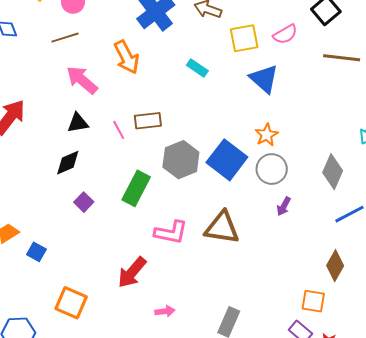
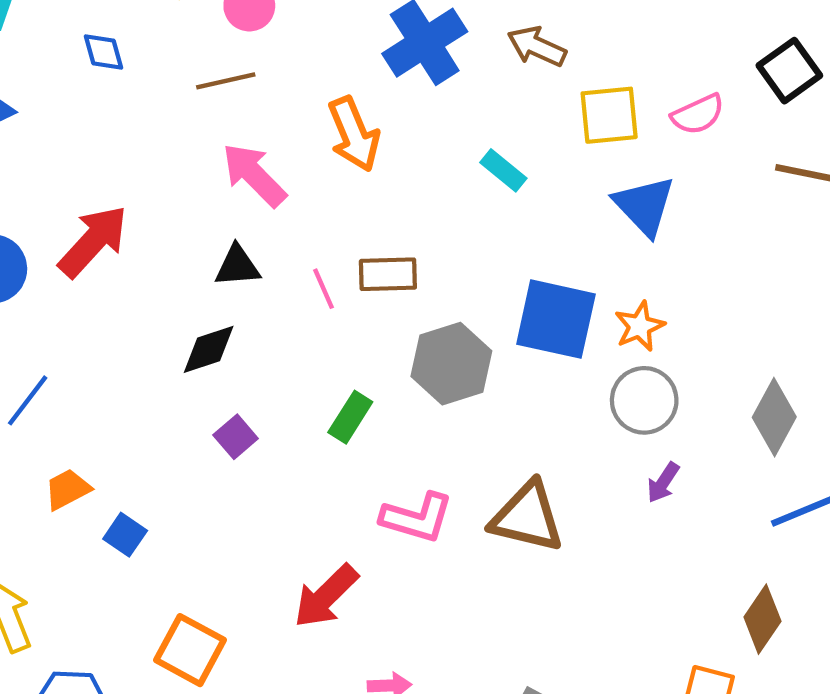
blue square: (227, 160) -> (556, 319), moved, turned -30
green rectangle: (136, 188) -> (350, 417), size x0.7

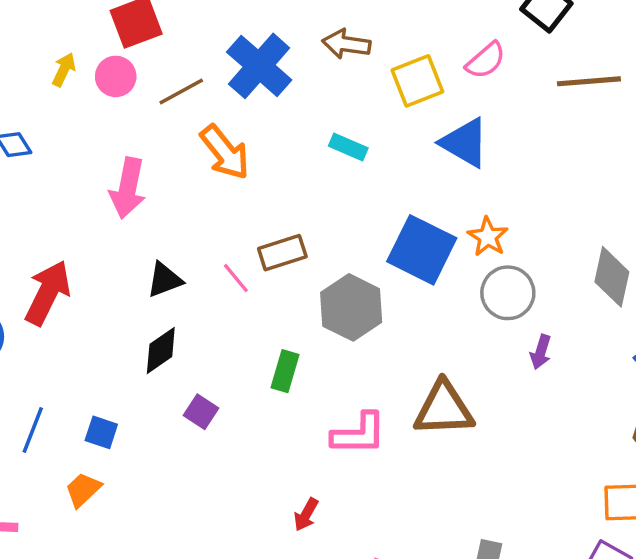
brown line: (226, 81) -> (181, 91), moved
pink arrow: (254, 175) -> (128, 188), moved, turned -108
blue square: (556, 319) -> (422, 250), turned 30
blue square: (125, 535) -> (101, 432), moved
red arrow: (326, 596) -> (306, 515), size x0.6

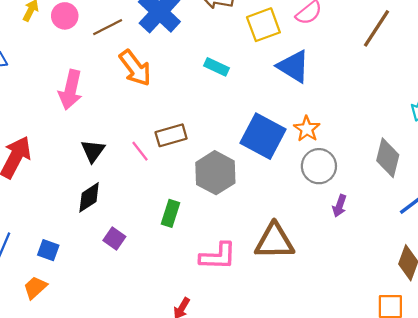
brown line: (589, 81) -> (377, 28), turned -54
black triangle: (164, 280) -> (93, 151), turned -35

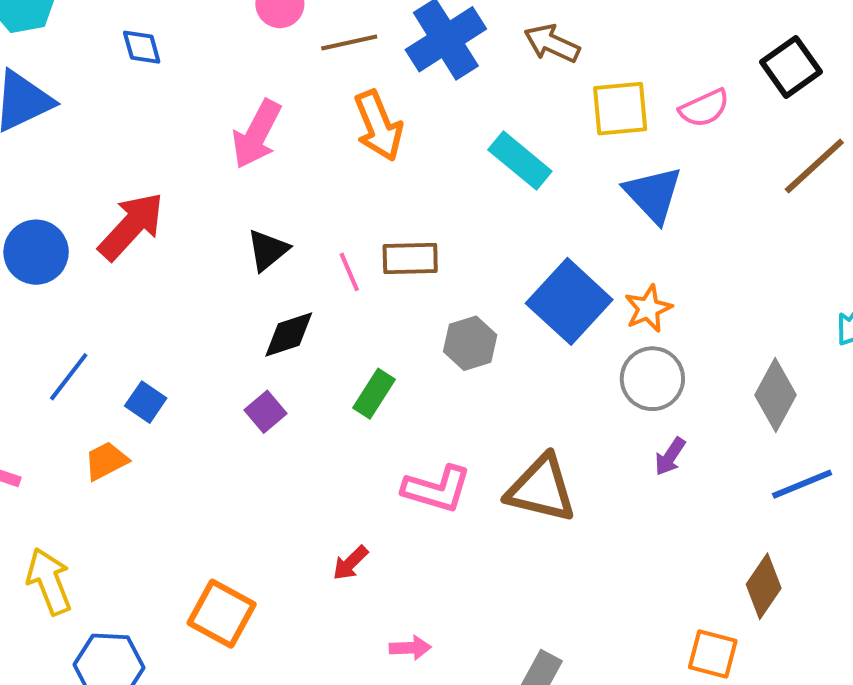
cyan rectangle: (217, 67) -> (520, 161), size x1.4
gray hexagon: (215, 173) -> (470, 343), size x0.7
black diamond: (89, 197) -> (289, 335), moved

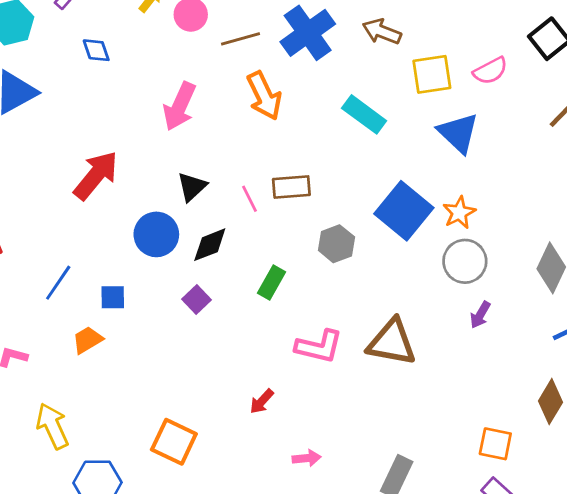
blue circle: (36, 252) -> (156, 234), moved
blue square: (146, 402) -> (113, 297), turned -32
orange square: (713, 654) -> (495, 444), moved

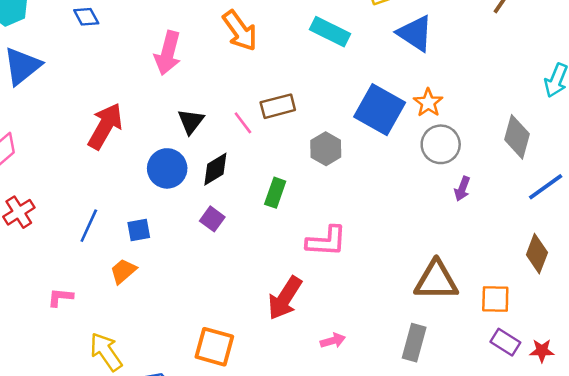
brown triangle: (392, 342) -> (436, 280), moved
red arrow: (262, 401) -> (285, 298), size x1.8

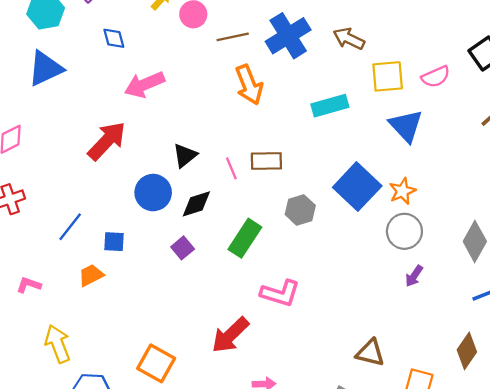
cyan rectangle: (330, 32) -> (330, 106), turned -56
pink arrow: (168, 53) -> (144, 85), moved, turned 39
green rectangle: (275, 193) -> (245, 238), size x1.4
brown triangle: (436, 280) -> (370, 353), size x0.7

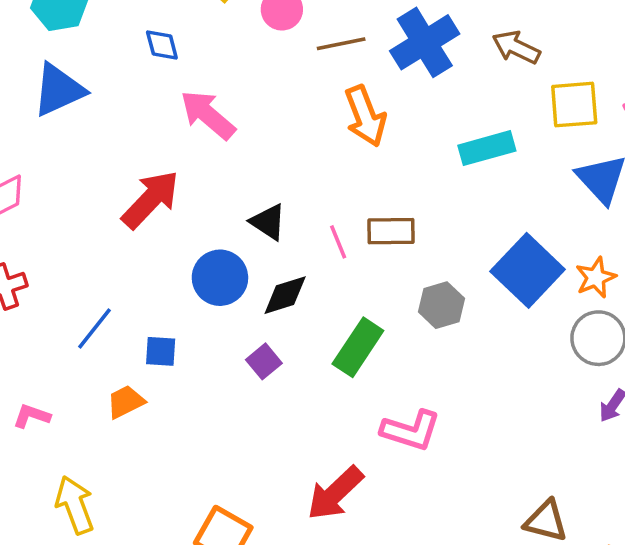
pink arrow: (144, 85) -> (208, 115), turned 63
black triangle: (185, 155) -> (268, 222), turned -48

